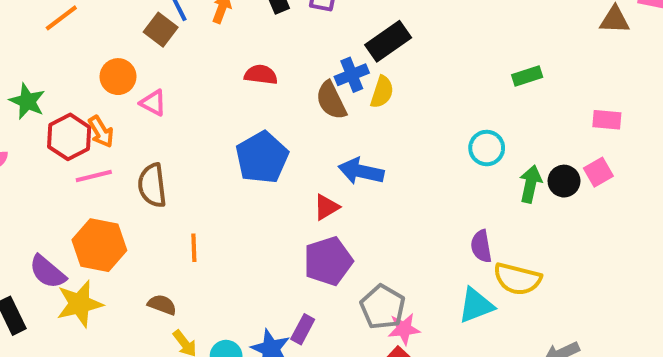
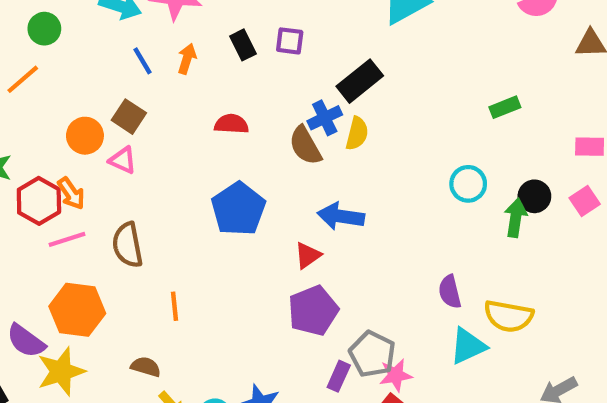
brown square: (161, 30) -> (129, 117), moved
black circle: (564, 181) -> (534, 196), moved
purple semicircle: (481, 246) -> (450, 292), moved
purple rectangle: (303, 329) -> (339, 376), moved

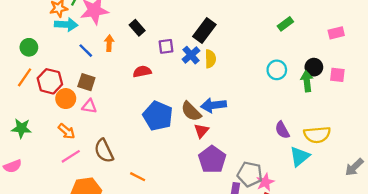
purple square: (290, 41) -> (166, 46), moved
brown semicircle: (305, 146) -> (191, 111), moved
red hexagon: (39, 201) -> (50, 81), moved
pink square: (585, 201) -> (337, 75), moved, turned -35
orange line: (175, 306) -> (138, 177), turned -42

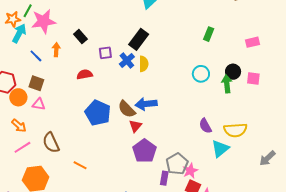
green rectangle: (285, 24) -> (209, 34), turned -32
cyan arrow: (66, 25) -> (19, 33), turned -66
gray pentagon: (250, 174) -> (177, 164), turned 30

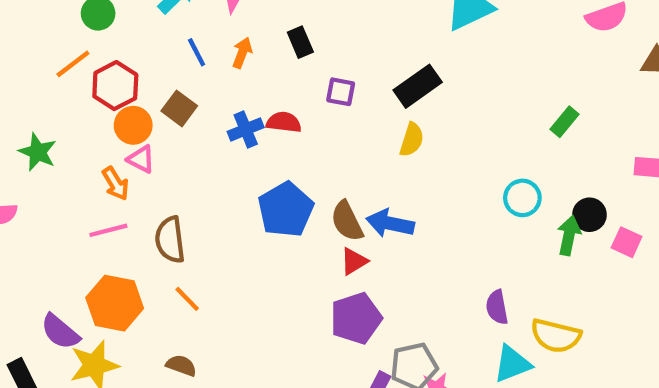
blue cross: (127, 60) -> (246, 129), moved
pink triangle: (39, 104) -> (141, 159), moved
orange line: (80, 165) -> (187, 299), moved

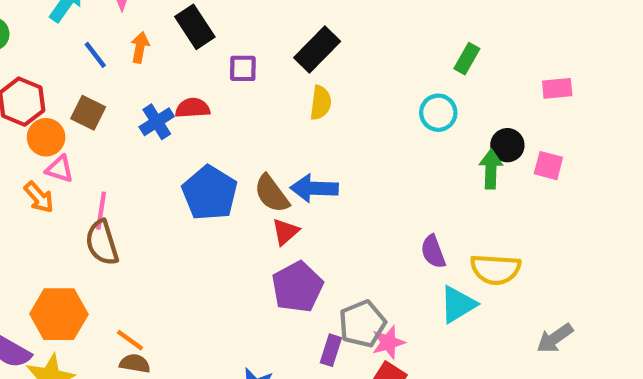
black rectangle: (300, 42) -> (195, 27), size x1.4
cyan circle: (522, 198) -> (438, 113), moved
pink line: (108, 230) -> (101, 211), moved, turned -57
orange line: (187, 299) -> (130, 340), moved

